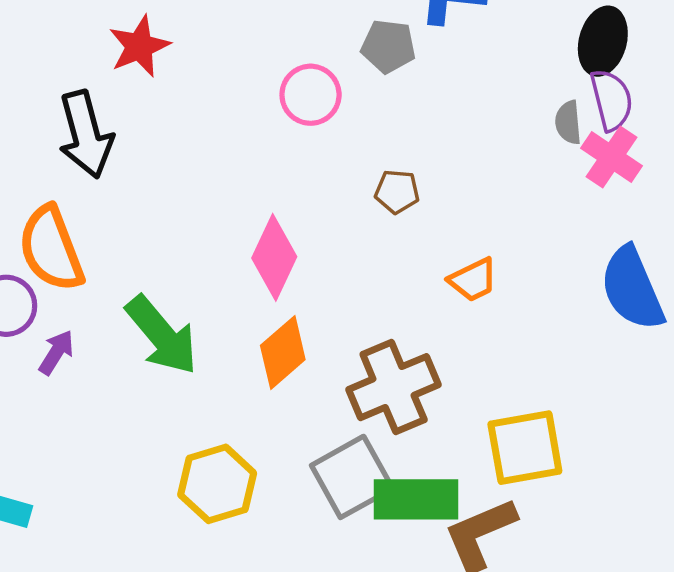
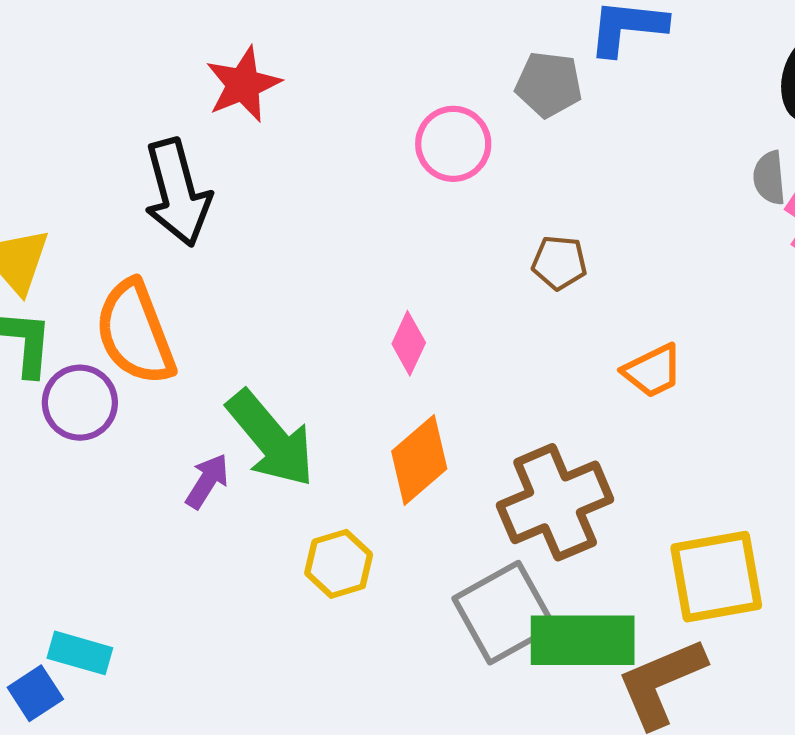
pink diamond: (274, 257) -> (409, 343), size x0.6
purple arrow: (56, 352) -> (207, 481), moved
yellow hexagon: (217, 484) -> (339, 564), moved, size x0.7

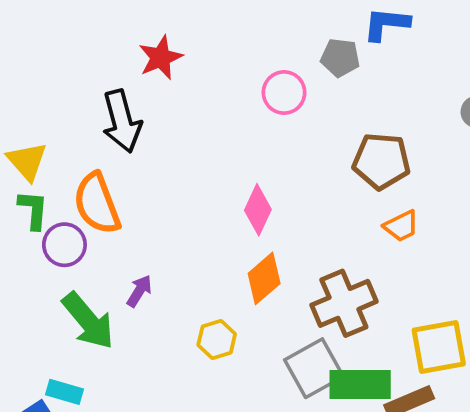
brown pentagon: (559, 263) -> (381, 161), moved, size x1.8
pink diamond: (409, 343) -> (258, 210), size x1.4
green arrow: (271, 439) -> (88, 321), moved

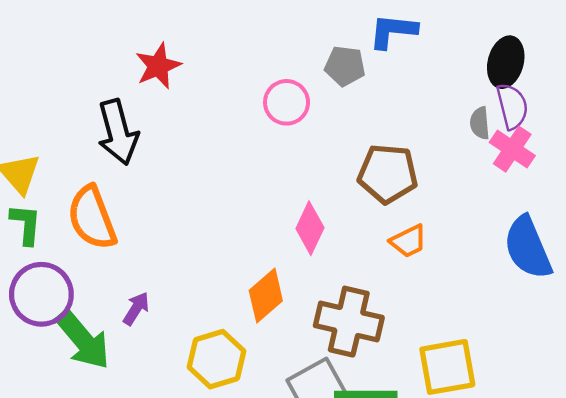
pink diamond: (258, 210) -> (310, 228), moved
purple circle: (64, 245) -> (41, 294), moved, size x1.4
brown cross: (344, 303) -> (349, 322), turned 36
yellow hexagon: (217, 340) -> (217, 359), size x1.4

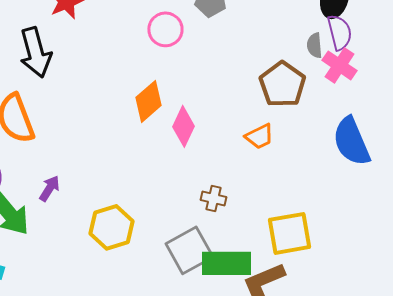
brown pentagon: (388, 174) -> (282, 84), moved, turned 30
orange diamond: (266, 296) -> (148, 101), moved
brown cross: (349, 322) -> (213, 198), size x0.5

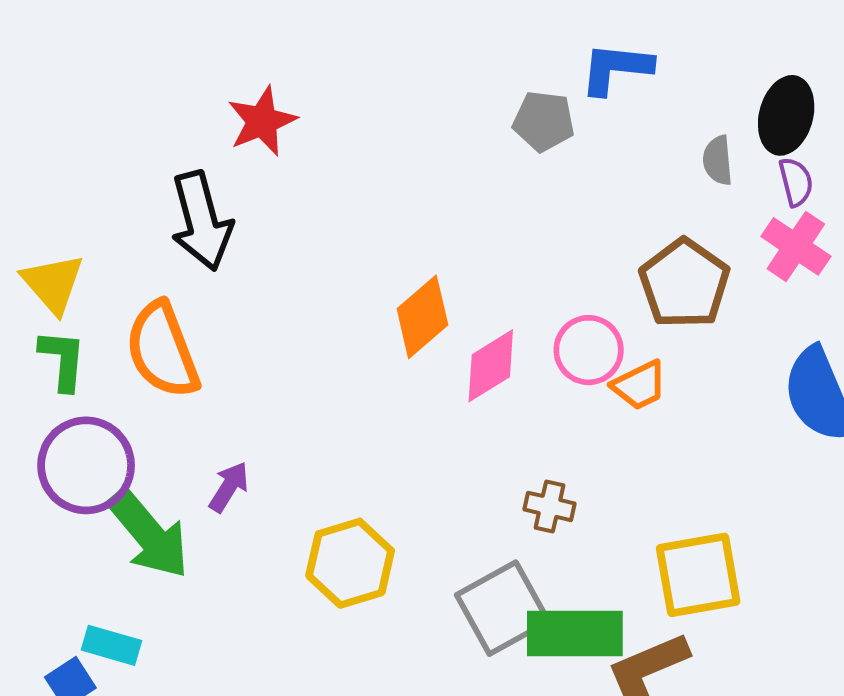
pink circle: (165, 29) -> (589, 350), moved
purple semicircle: (339, 32) -> (796, 182), size x0.7
gray semicircle: (314, 45) -> (718, 160), moved
pink diamond: (183, 126) -> (491, 366), turned 33

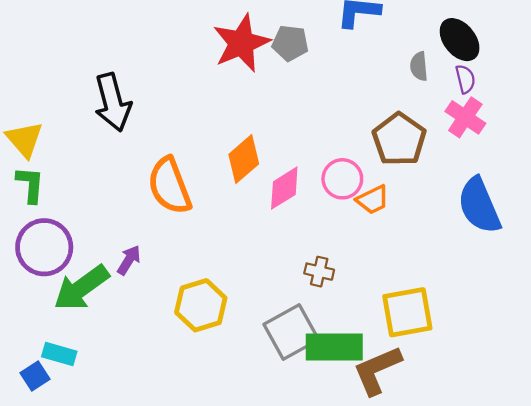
black ellipse: (786, 115) -> (460, 40), turned -54
red star: (262, 121) -> (241, 43), moved, size x1.4
gray pentagon: (544, 121) -> (290, 43), moved
orange semicircle: (162, 350) -> (170, 186), moved
green arrow: (149, 534) -> (81, 288), turned 94

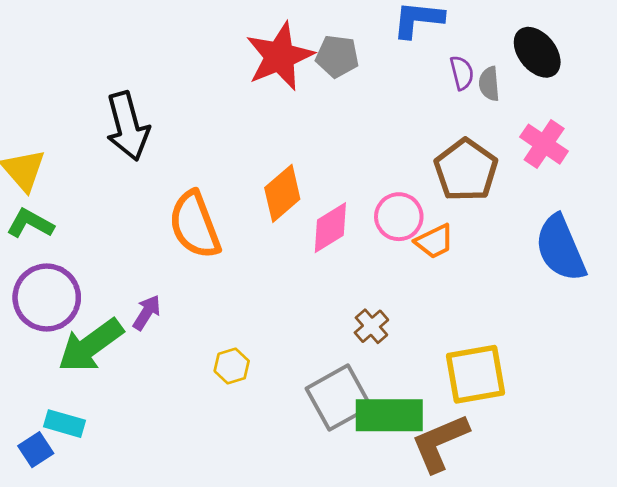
purple semicircle: (465, 79) -> (462, 73), moved
green L-shape: (30, 185) -> (30, 224), turned -66
brown cross: (319, 272) -> (371, 326), turned 36
yellow hexagon: (201, 305) -> (232, 366), size x0.6

